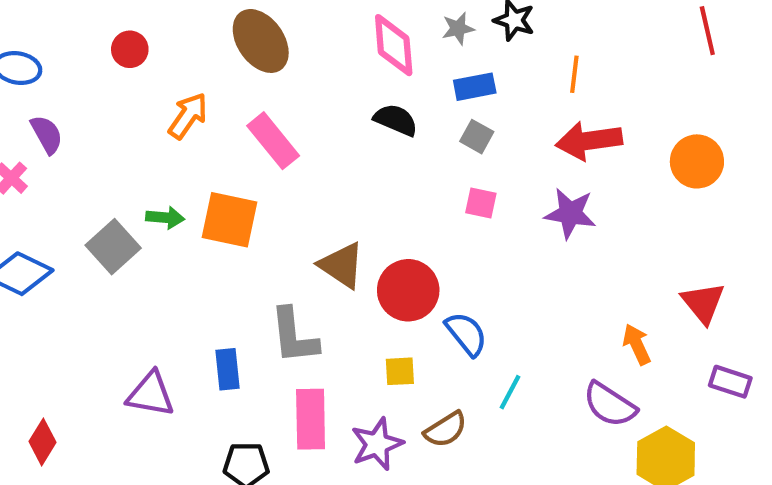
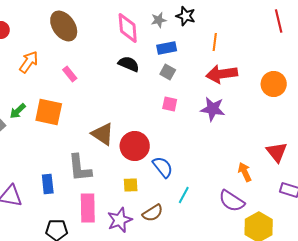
pink rectangle: (273, 141) -> (70, 74), size x0.6
green arrow: (165, 218) -> (18, 111), turned 132

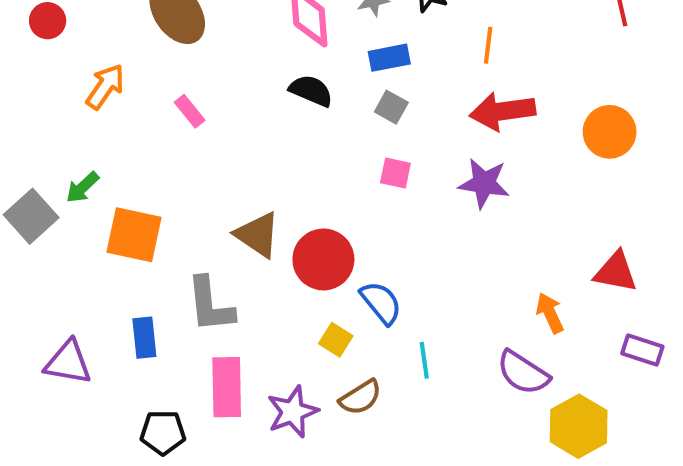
orange square: (49, 112) -> (134, 235), moved
red triangle: (277, 152) -> (616, 272), turned -40
yellow square: (131, 185) -> (336, 340), moved, turned 35
cyan line: (184, 195) -> (424, 360), turned -36

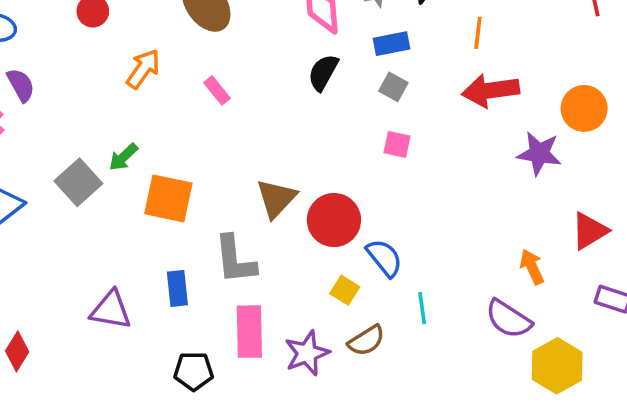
black semicircle: (311, 91) -> (323, 72), turned -84
purple star: (484, 183) -> (539, 153), moved
brown triangle: (258, 235) -> (276, 198), turned 39
red triangle: (616, 272) -> (590, 231), turned -42

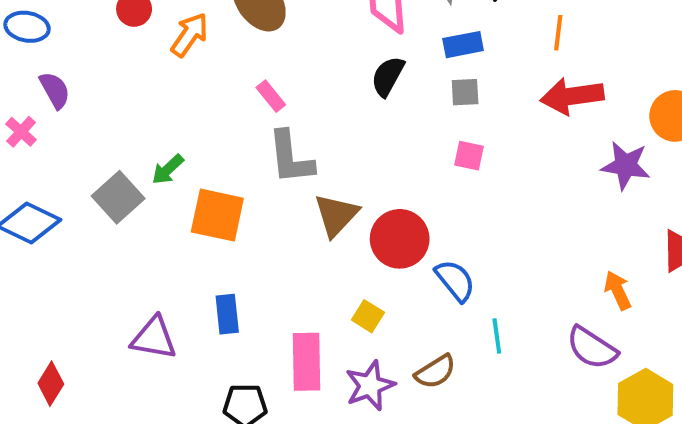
orange arrow: (143, 69) -> (190, 35), moved
gray square: (393, 87) -> (465, 92), turned -32
gray L-shape: (235, 260) -> (291, 158), moved
yellow square: (345, 290) -> (368, 316), moved

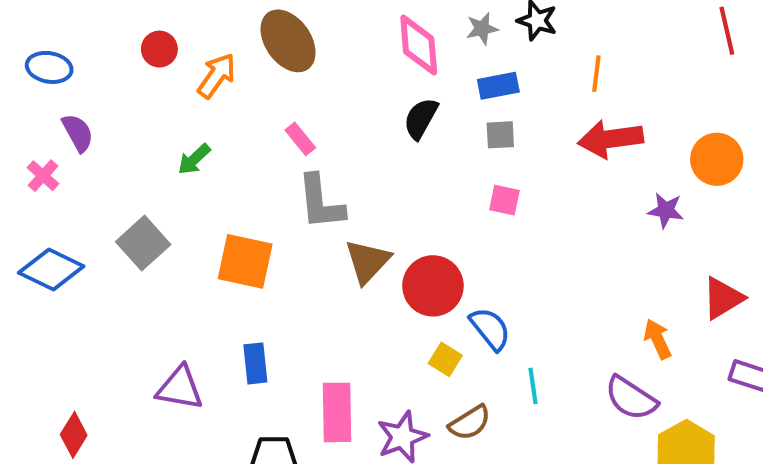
purple star: (626, 165) -> (666, 210), size x0.7
green arrow: (168, 169) -> (194, 159), moved
yellow square: (368, 316) -> (445, 359), moved

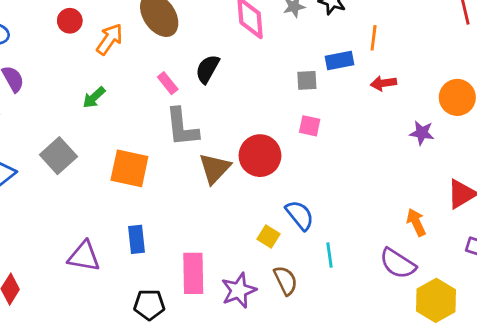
blue rectangle: (498, 86) -> (339, 60), moved
black semicircle: (421, 118) -> (207, 69), moved
red arrow: (611, 139) -> (383, 83), size x0.6
red circle: (433, 286) -> (260, 156), moved
brown semicircle: (470, 423) -> (286, 281), turned -84

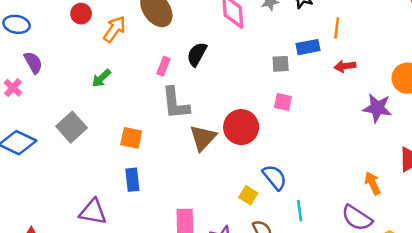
pink rectangle: (168, 83) -> (163, 66), turned 60
purple star: (422, 133) -> (377, 108), size x1.4
orange square: (129, 168) -> (131, 138), size x0.7
blue rectangle: (136, 239) -> (132, 180), moved

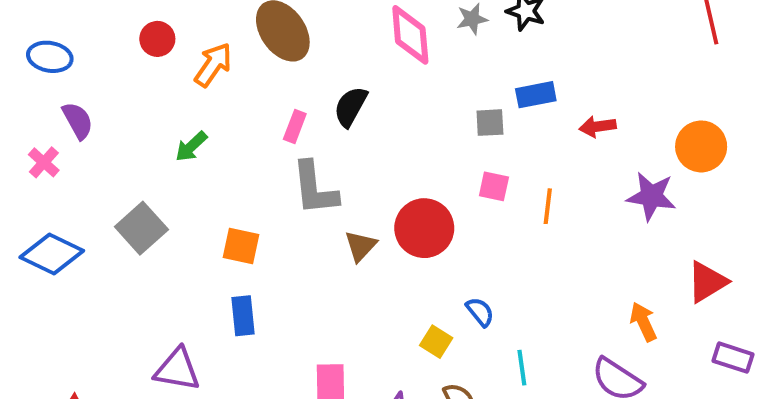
orange line: (337, 28) -> (548, 206), moved
brown triangle: (203, 138) -> (361, 246), size x0.7
blue semicircle: (275, 177) -> (480, 312), size x0.7

